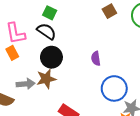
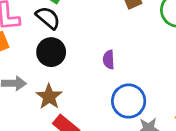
brown star: (46, 79) -> (49, 97), moved, turned -30

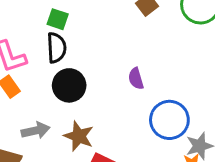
black semicircle: (48, 18) -> (57, 48), turned 60

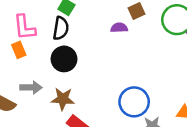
purple semicircle: (136, 79) -> (119, 28), moved, turned 91
brown star: (79, 136) -> (63, 99), turned -30

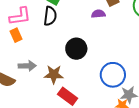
pink L-shape: (24, 27) -> (20, 16), turned -90
black circle: (64, 59) -> (76, 49), moved

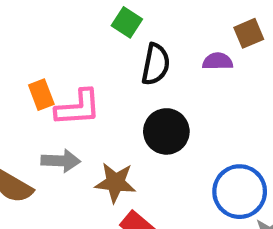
pink L-shape: (20, 16) -> (78, 108), moved
black semicircle: (50, 16) -> (156, 64), moved

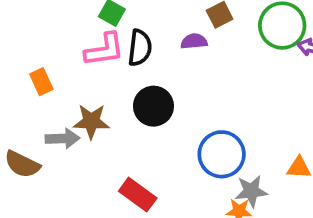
pink L-shape: (78, 108) -> (104, 50), moved
brown star: (115, 182) -> (91, 121), moved

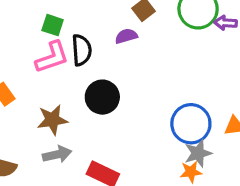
gray arrow: (63, 139) -> (57, 154), moved
blue circle: (222, 154) -> (191, 124), moved

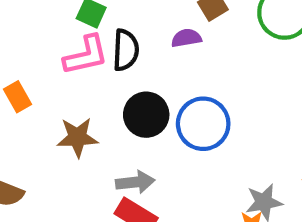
blue circle: (191, 124) -> (203, 124), moved
gray arrow: (57, 154) -> (135, 182), moved

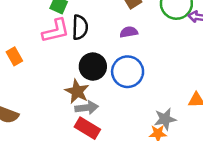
purple semicircle: (186, 38) -> (129, 32), moved
brown star: (77, 137) -> (77, 91), moved, turned 30

